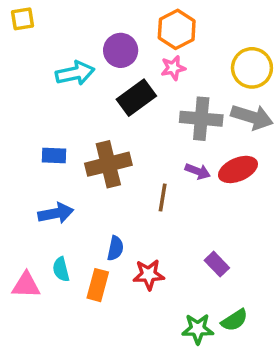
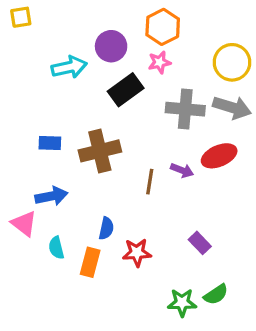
purple arrow: (198, 171) -> (182, 170), moved
pink triangle: (26, 285) -> (24, 224), moved, turned 36

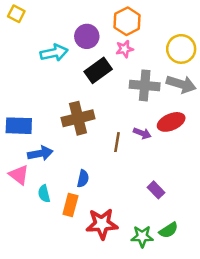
yellow square: (21, 17) -> (16, 14), turned 36
blue rectangle: (50, 143) -> (19, 126), moved, size x1.5
red star: (137, 253) -> (102, 224), moved, size x1.4

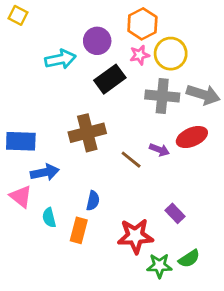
yellow circle: (181, 49) -> (171, 54), moved
brown line: (117, 142) -> (131, 160), turned -60
red star: (102, 224) -> (135, 236), moved

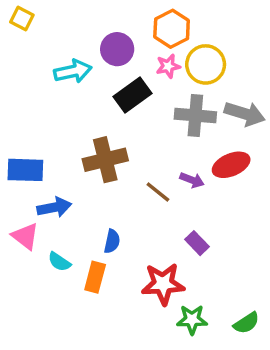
purple rectangle: (175, 213) -> (197, 243), moved
cyan semicircle: (49, 218) -> (59, 262), turned -42
green semicircle: (189, 259) -> (246, 323), moved

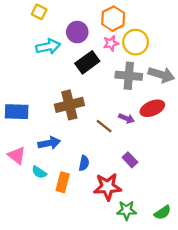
yellow square: (22, 19) -> (39, 12), moved
blue arrow: (54, 207) -> (49, 143), moved
blue semicircle: (112, 241) -> (84, 163), moved

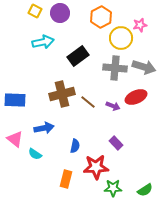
purple circle: (77, 32) -> (60, 13), moved
pink star: (111, 43) -> (140, 25), moved
brown line: (104, 126) -> (88, 102), moved
orange rectangle: (63, 182) -> (66, 179), moved

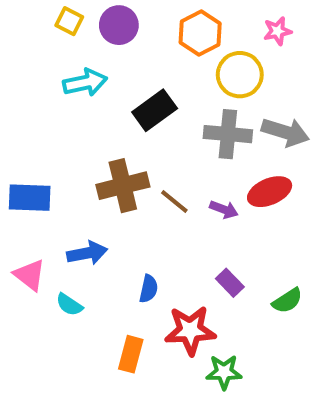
pink star: (140, 25) -> (277, 31), moved
green semicircle: (145, 190) -> (287, 301), moved

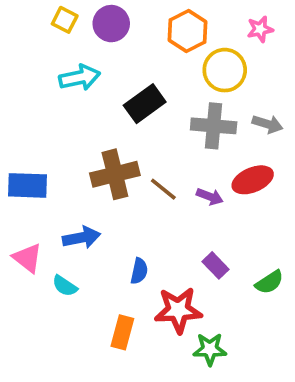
gray arrow: (285, 132) -> (268, 124), size x0.7

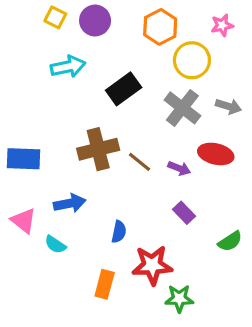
gray cross: (214, 126) -> (182, 108), turned 33
red ellipse: (253, 180) -> (216, 154), turned 36
purple rectangle: (215, 265) -> (184, 213), moved

